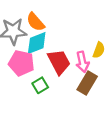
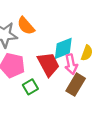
cyan diamond: (37, 43) -> (63, 48), moved

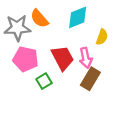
cyan diamond: (63, 48) -> (78, 17), moved
yellow semicircle: (87, 53) -> (102, 37), moved

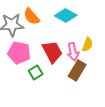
cyan diamond: (78, 17) -> (66, 15), turned 50
yellow semicircle: (102, 37) -> (87, 45), moved

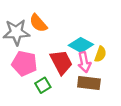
cyan diamond: (66, 15) -> (81, 45), moved
brown rectangle: (77, 70) -> (89, 83), turned 66

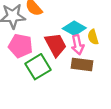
yellow semicircle: (100, 54) -> (93, 37), turned 144
green square: (43, 85) -> (38, 67), size x1.6

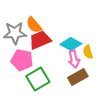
red trapezoid: (56, 45) -> (40, 40), moved, turned -85
brown rectangle: (82, 65) -> (78, 77), turned -36

